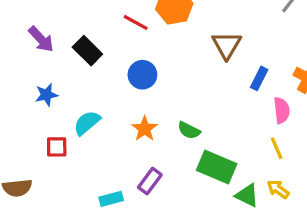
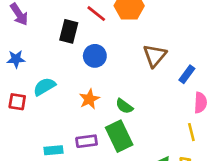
brown triangle: (227, 45) -> (155, 56), moved
black rectangle: (87, 51) -> (69, 31), moved, turned 50
green rectangle: (217, 167) -> (119, 136), moved, turned 32
purple rectangle: (150, 181) -> (87, 141), turned 36

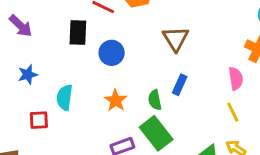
blue rectangle: (187, 74) -> (180, 85), moved
cyan semicircle: (44, 87) -> (65, 98), turned -40
green semicircle: (124, 106) -> (155, 100), turned 54

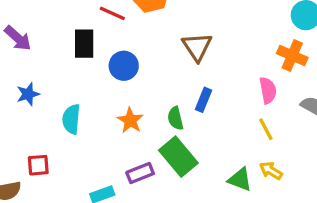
red square: (39, 120) -> (38, 165), moved

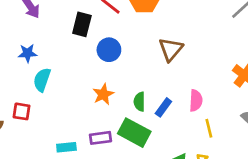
pink semicircle: (268, 90) -> (196, 101), moved
blue rectangle: (203, 100) -> (163, 107), moved
cyan semicircle: (71, 119) -> (42, 80), moved
green rectangle: (178, 157) -> (134, 133), turned -36

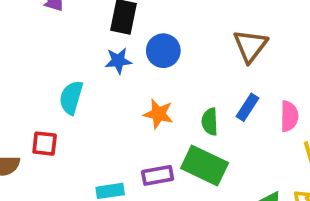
blue star: (28, 53) -> (118, 61), moved
orange star: (103, 94) -> (158, 114), turned -30
blue rectangle: (163, 107) -> (247, 107), moved

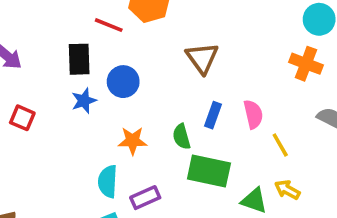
cyan semicircle: (71, 98) -> (108, 181), moved
red square: (45, 144) -> (22, 118), moved, turned 30
green rectangle: (205, 166) -> (209, 171), moved

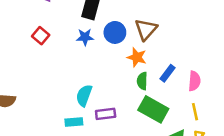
brown triangle: (202, 58) -> (146, 29), moved
orange star: (133, 141) -> (137, 57), moved
yellow line: (280, 145) -> (195, 112), moved

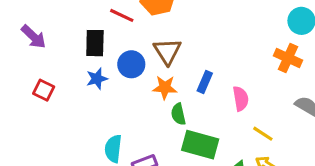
blue rectangle: (168, 73) -> (205, 82), moved
yellow line: (195, 112) -> (263, 134), moved, turned -30

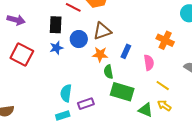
purple arrow: (34, 37) -> (16, 20), turned -30
brown triangle: (167, 51) -> (102, 31), turned 42
orange cross: (288, 58) -> (165, 40), moved
red square: (44, 90) -> (22, 55), size x1.6

